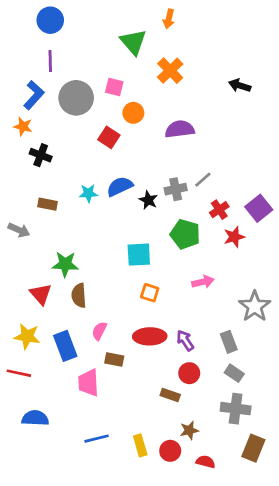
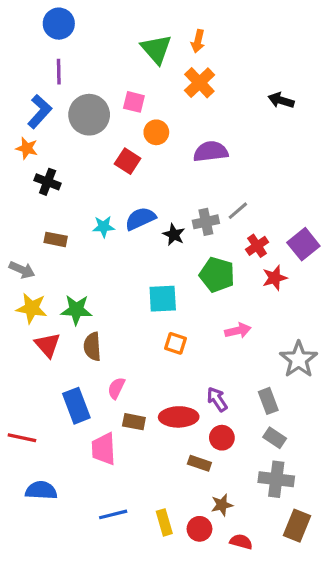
orange arrow: (169, 19) -> (198, 41), moved
yellow star: (27, 336) -> (32, 308), moved
red ellipse: (150, 336) -> (179, 417), moved

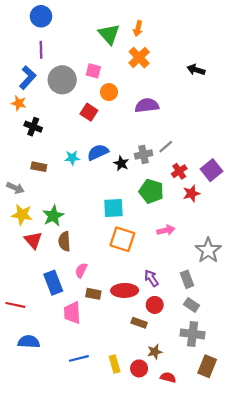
green star: (76, 310) -> (53, 216), turned -30
orange square: (175, 343) -> (122, 239), size x1.6

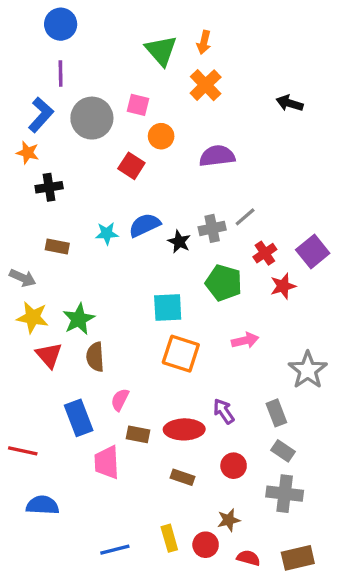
black cross: (33, 127) -> (49, 187), turned -30
red circle: (155, 305) -> (234, 466), moved
brown rectangle: (139, 323) -> (183, 477), moved
blue line: (79, 358) -> (115, 550), moved
brown rectangle: (207, 366) -> (298, 558), moved, turned 55

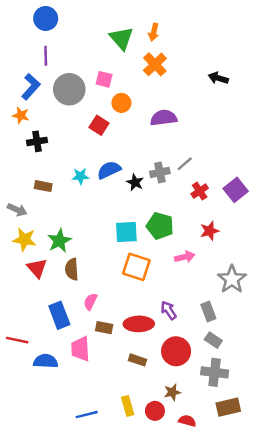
green pentagon: (224, 283) -> (160, 226), moved
red star: (283, 286) -> (210, 231), moved
red circle: (234, 466) -> (176, 351), size x1.5
blue semicircle: (42, 505) -> (46, 361), moved
brown rectangle: (298, 558) -> (228, 407), moved

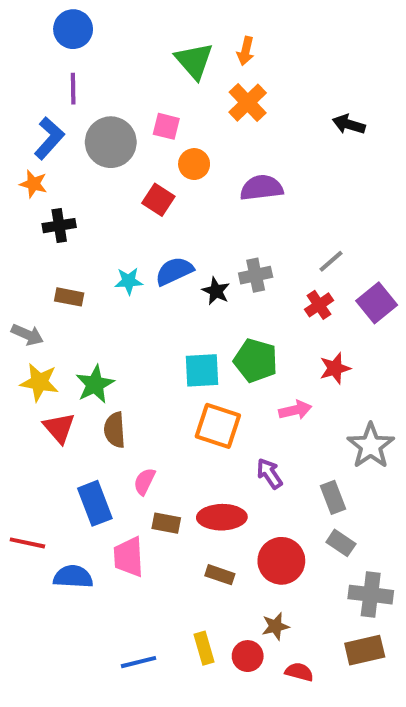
gray line: (185, 164) -> (331, 261), moved
purple arrow: (169, 310) -> (269, 474), moved
gray cross: (215, 372) -> (371, 595), moved

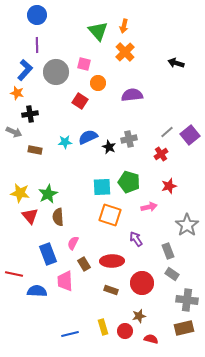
purple square: (377, 303) -> (190, 135), moved
gray arrow: (27, 335) -> (14, 132), moved
brown rectangle: (166, 523) -> (84, 264), turned 48

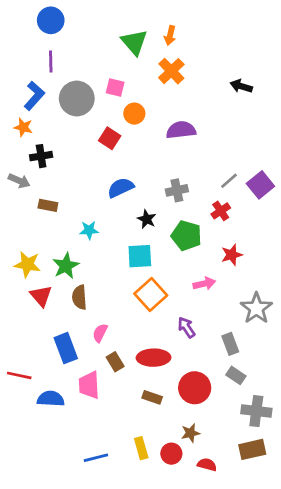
cyan star: (65, 142) -> (89, 230), moved
black star: (109, 147) -> (147, 219), moved
green pentagon: (129, 182) -> (186, 236), moved
orange square: (110, 215) -> (151, 295), turned 30

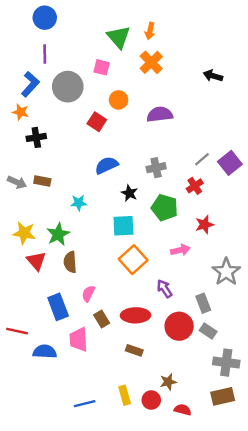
pink square: (115, 88) -> (102, 67), moved
gray arrow: (19, 181) -> (17, 182), moved
red circle: (195, 388) -> (179, 326), moved

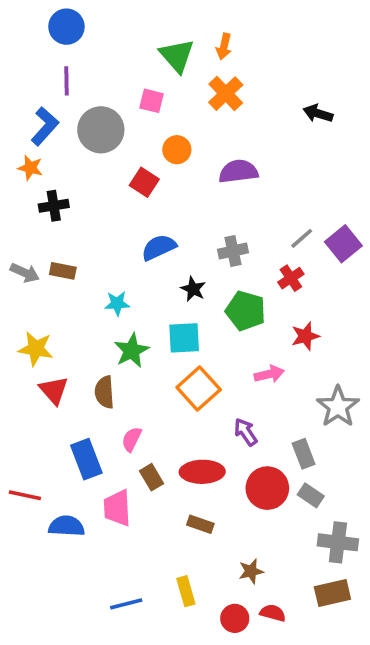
green star: (58, 234) -> (132, 351), moved
red circle: (151, 400) -> (235, 618), moved

